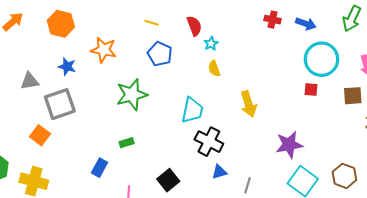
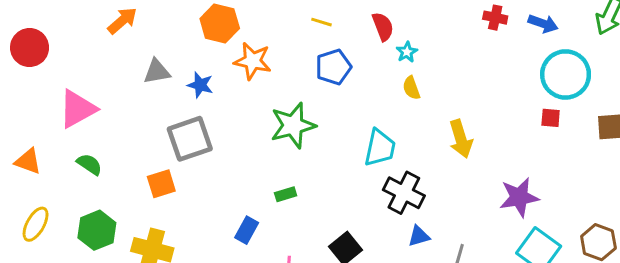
orange hexagon: (61, 24) -> (220, 24), moved
blue pentagon: (160, 54) -> (333, 67), turned 30
gray triangle: (30, 81) -> (157, 71), moved
orange square: (40, 135) -> (161, 184), turned 36

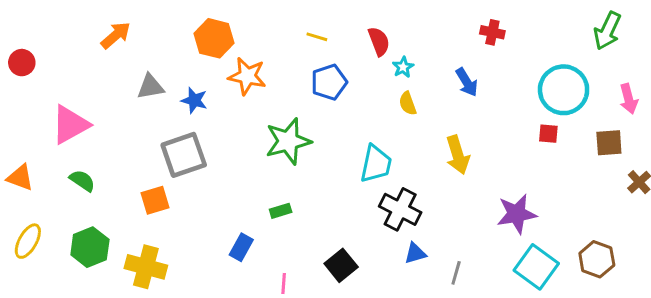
blue arrow: (543, 24) -> (467, 82), moved, turned 40
red circle: (30, 48) -> (22, 63), size x0.7

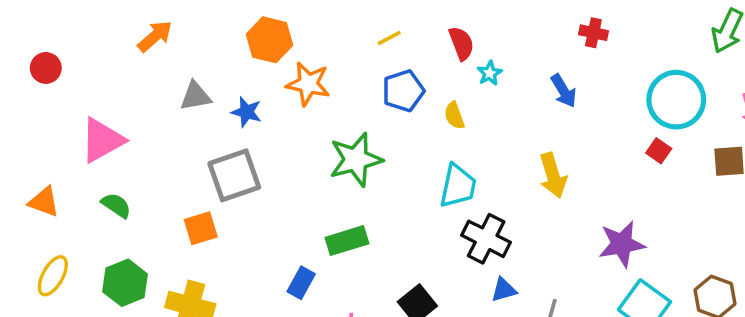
yellow line: (317, 37) -> (389, 38), turned -45
yellow semicircle: (408, 103) -> (454, 115), moved
red square: (548, 134) -> (659, 151), turned 30
green rectangle: (281, 211) -> (347, 241), size x1.6

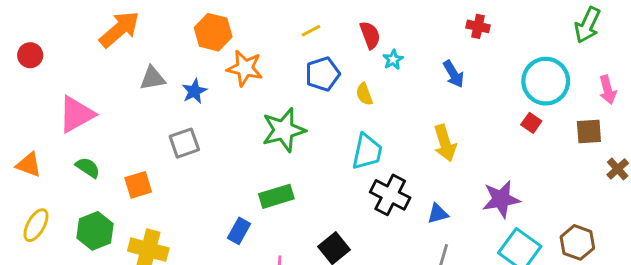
orange arrow: (155, 36) -> (119, 29), size x1.4
blue star: (247, 112) -> (194, 91), turned 30
gray square: (234, 175) -> (184, 143), size x0.7
orange square: (201, 228) -> (138, 185), moved
blue triangle: (504, 290) -> (438, 214), moved

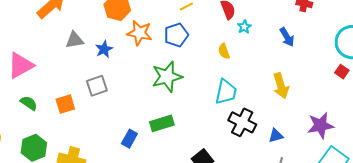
blue pentagon: (323, 74) -> (176, 35), moved
orange square: (138, 185) -> (65, 104), moved
blue rectangle: (239, 231) -> (129, 139), moved

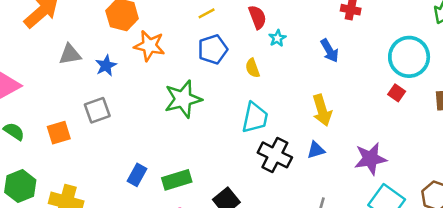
blue pentagon: (176, 35) -> (213, 49), moved
green rectangle: (162, 123) -> (177, 180), moved
blue triangle: (276, 136) -> (316, 150), moved

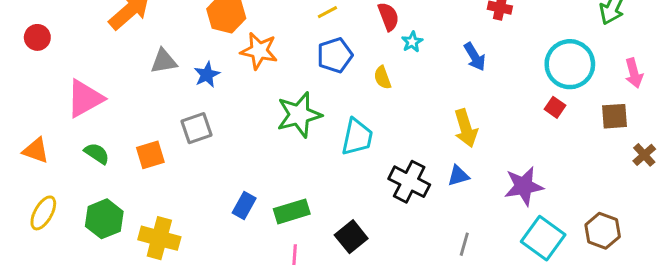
cyan trapezoid: (255, 118) -> (357, 137), moved

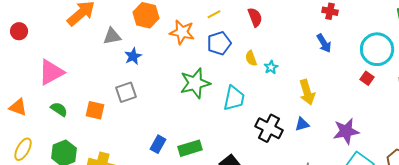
cyan star: (412, 42) -> (271, 67), moved
orange star: (259, 51) -> (182, 32), moved
blue arrow: (475, 57) -> (324, 43), moved
gray triangle: (164, 61) -> (112, 36), moved
orange square: (150, 155) -> (95, 110), turned 30

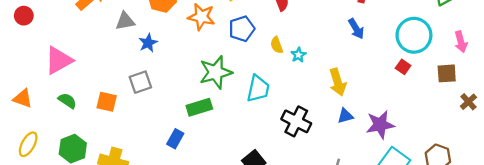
blue triangle: (302, 124) -> (345, 116), moved
green rectangle: (190, 148) -> (199, 107), moved

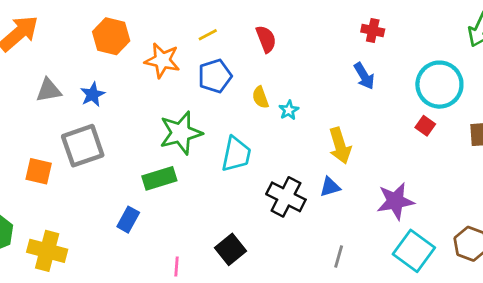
gray triangle: (125, 21) -> (49, 90), moved
gray square: (140, 82) -> (83, 146), size x1.4
blue triangle: (345, 116) -> (330, 187), moved

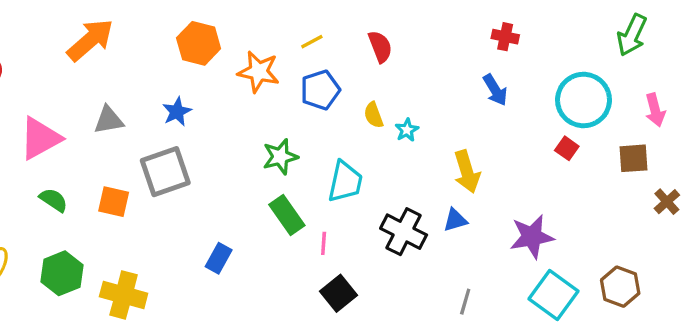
gray triangle: (49, 90) -> (109, 120), moved
green star: (181, 133) -> (280, 157), size x0.7
green rectangle: (159, 178) -> (287, 215), moved, turned 72
pink line: (176, 266) -> (324, 243), moved

